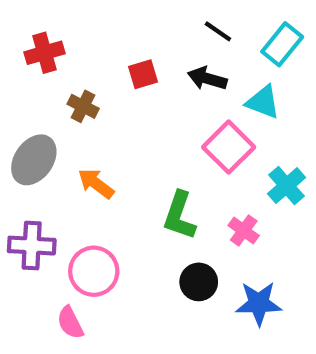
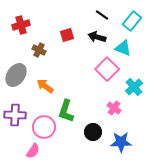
green L-shape: (179, 216) -> (66, 111), moved
pink semicircle: (70, 323) -> (33, 151), turned -119

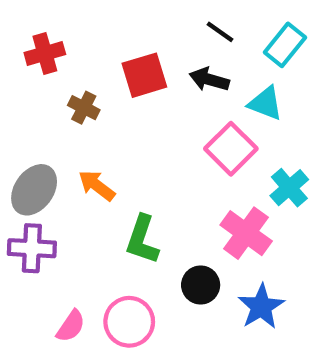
red square: (67, 35) -> (144, 75), size x1.5
gray ellipse: (16, 75) -> (34, 190), moved
pink cross: (114, 108) -> (246, 233), size x1.6
pink circle: (44, 127) -> (129, 322), moved
blue star: (121, 142) -> (261, 307), turned -30

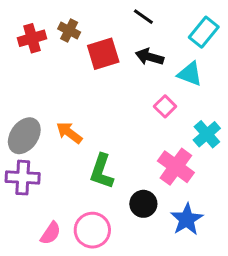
black line: (220, 32) -> (143, 17), moved
brown cross: (84, 108) -> (69, 31), moved
pink square: (231, 149) -> (165, 106), size x0.6

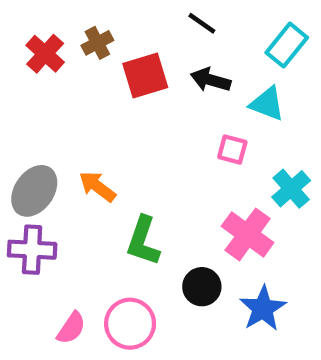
brown cross: (69, 31) -> (97, 43), turned 35
red cross: (32, 38) -> (45, 54), turned -32
pink square: (165, 106) -> (232, 150), turned -30

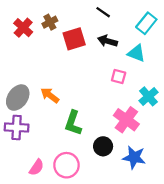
blue star: (263, 308) -> (134, 157), turned -30

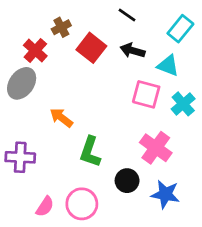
red cross: (23, 28) -> (35, 51), moved
red square: (74, 39) -> (91, 48), turned -35
pink square: (119, 76) -> (146, 94), size x1.5
cyan cross: (149, 96) -> (183, 104), moved
gray ellipse: (18, 98) -> (22, 83), moved

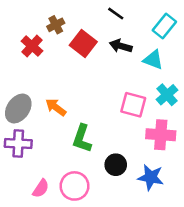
gray ellipse: (22, 83) -> (18, 108), moved
pink square: (146, 94) -> (133, 105), moved
pink cross: (156, 148) -> (161, 135), moved, turned -32

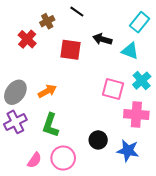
black line: (116, 14) -> (77, 12), moved
red square: (83, 44) -> (71, 50), moved, turned -30
orange arrow: (56, 107) -> (47, 91), turned 114
green L-shape: (82, 138) -> (50, 125), moved
purple cross: (18, 143) -> (15, 122), turned -30

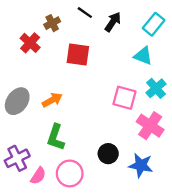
black arrow: (102, 39) -> (113, 22), moved, turned 108
pink cross: (136, 115) -> (150, 126), turned 30
purple cross: (15, 122) -> (17, 158), moved

